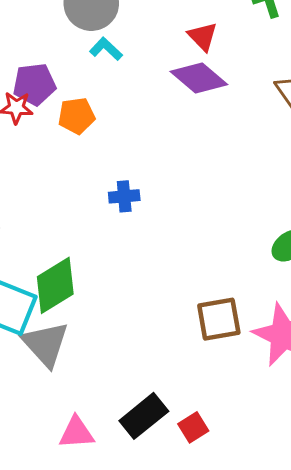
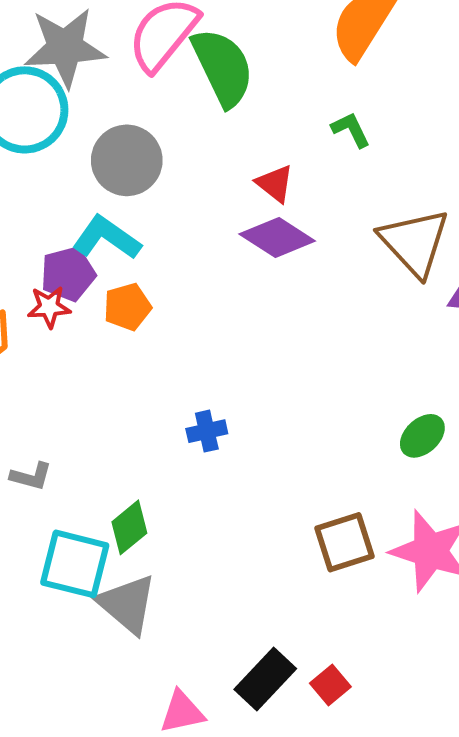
cyan L-shape: (106, 49) -> (107, 238), moved, size x1.6
blue cross: (124, 196) -> (207, 431), moved
green diamond: (55, 285) -> (129, 527), size x0.7

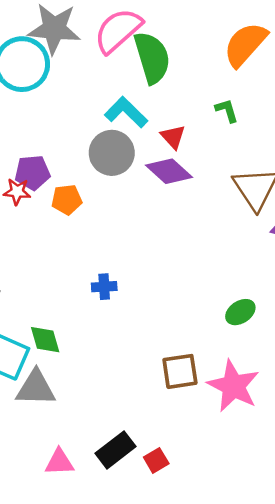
gray circle: (127, 160) -> (112, 153), moved
cyan L-shape: (107, 238) -> (126, 112), moved
green diamond: (129, 527) -> (45, 340), turned -76
gray triangle: (127, 604) -> (36, 388), turned -48

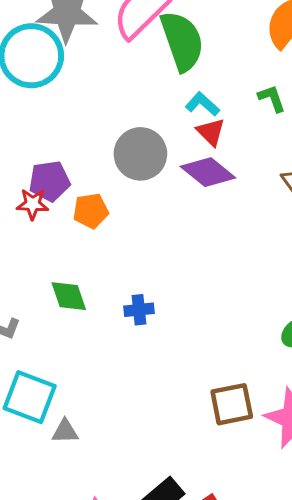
cyan L-shape: (126, 112) -> (202, 104), moved, size x0.7
green diamond: (45, 340) -> (69, 296), moved
gray triangle: (36, 388) -> (65, 431), size x0.6

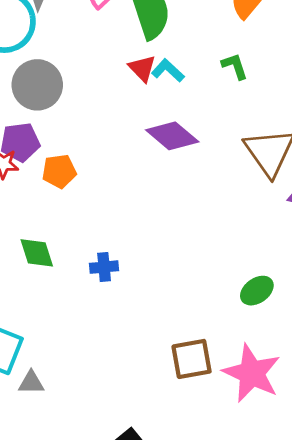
red triangle: (211, 132) -> (142, 68), moved
gray circle: (140, 154) -> (37, 85), moved

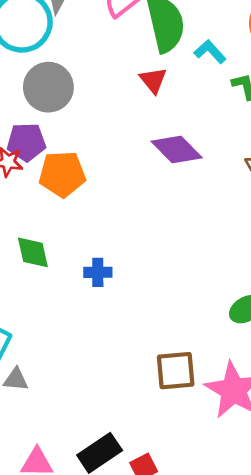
cyan L-shape: (168, 71) -> (210, 52), moved
orange pentagon: (59, 171) -> (62, 174), size x1.4

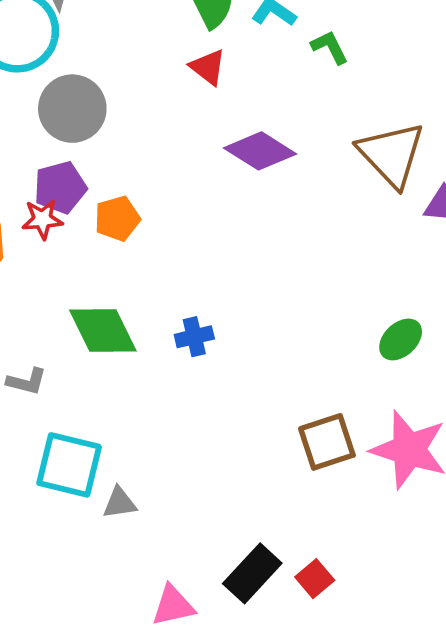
orange pentagon: (62, 174) -> (117, 219), size x0.7
green diamond: (33, 252) -> (103, 331), size x1.4

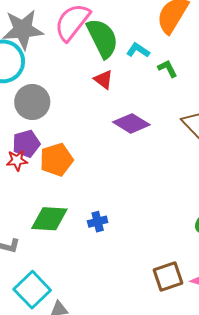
orange pentagon: (117, 219) -> (56, 160), size x1.4
green diamond: (103, 331) -> (49, 219), turned -60
cyan square: (69, 465) -> (32, 290), turned 33

